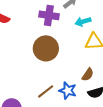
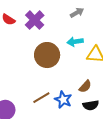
purple cross: (49, 15) -> (35, 20), moved, turned 30
cyan arrow: (83, 22) -> (75, 42), moved

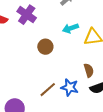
brown circle: (47, 55) -> (45, 47), size x0.6
brown semicircle: (85, 86) -> (89, 70), turned -48

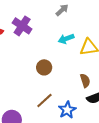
brown circle: (45, 47) -> (44, 67), moved
blue star: (70, 87) -> (67, 110), moved, turned 30

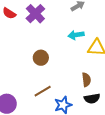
brown circle: (44, 67) -> (41, 58), moved

